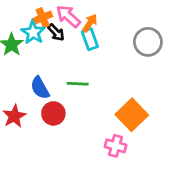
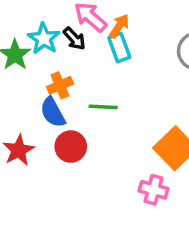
orange cross: (43, 18) -> (60, 85), moved

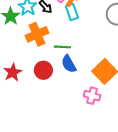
orange cross: (60, 85) -> (37, 34), size x1.5
blue semicircle: (53, 112) -> (69, 64), moved

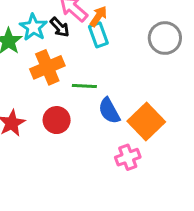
blue semicircle: (69, 64) -> (109, 111), moved
pink cross: (92, 96) -> (128, 157), turned -35

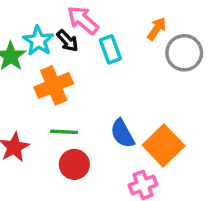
orange arrow: (98, 16) -> (157, 29), moved
green line: (84, 86) -> (64, 132), moved
red circle: (57, 120) -> (74, 164), moved

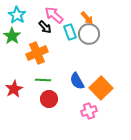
orange arrow: (157, 29) -> (87, 18), moved, turned 104
cyan star: (38, 41) -> (17, 15), moved
gray circle: (184, 53) -> (89, 34), moved

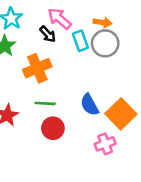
orange arrow: (87, 18) -> (103, 22), turned -40

